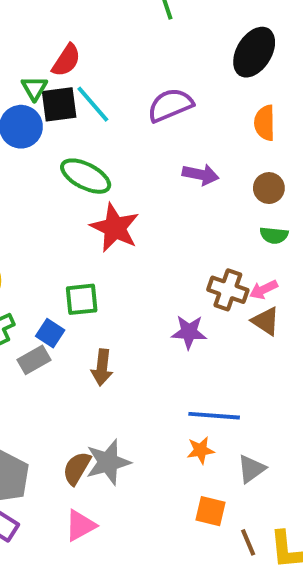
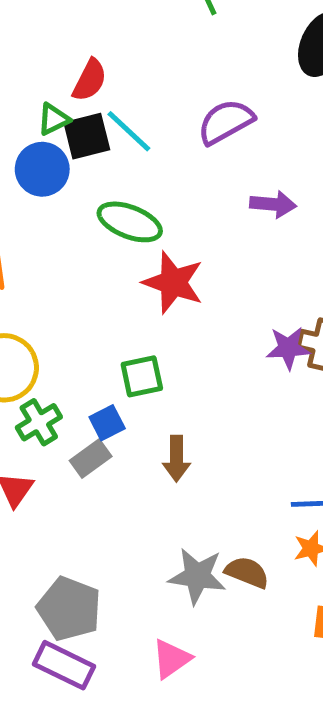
green triangle: (34, 88) -> (54, 119), turned 40
purple star: (189, 332) -> (288, 348), moved
blue square: (50, 333) -> (107, 423), turned 36
gray star: (108, 462) -> (197, 576), turned 30
brown semicircle: (77, 468) -> (247, 572), moved, turned 88

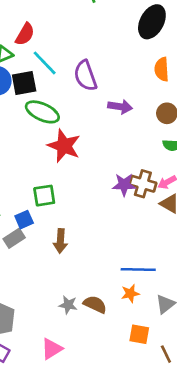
purple semicircle: (226, 122) -> (85, 76), moved, turned -84
black square: (87, 136) -> (24, 83), moved
gray star: (197, 576) -> (68, 305), size x0.6

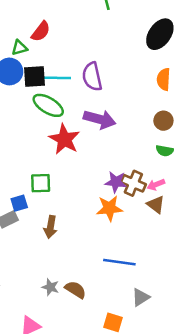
cyan line: (45, 63) -> (57, 78), moved, turned -52
purple arrow: (120, 107) -> (100, 119), moved, size x1.4
orange star: (130, 293) -> (109, 208), moved, size x1.5

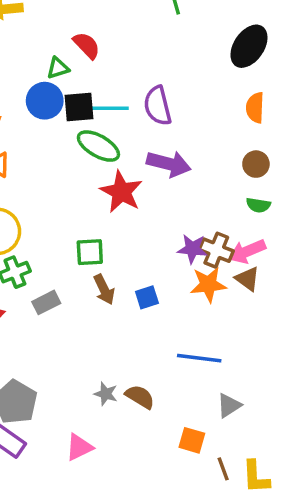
red semicircle: (41, 31) -> (87, 45), turned -80
pink arrow: (156, 185) -> (247, 251), size x1.5
blue square: (19, 203) -> (147, 297), moved
orange star: (109, 208) -> (208, 284), moved
brown arrow: (50, 227) -> (104, 290), moved, turned -35

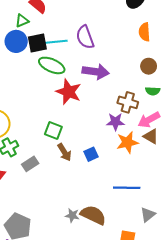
brown cross: (216, 250) -> (128, 102), moved
green square: (90, 252) -> (53, 130), turned 30
brown semicircle: (140, 397) -> (93, 215), size x1.4

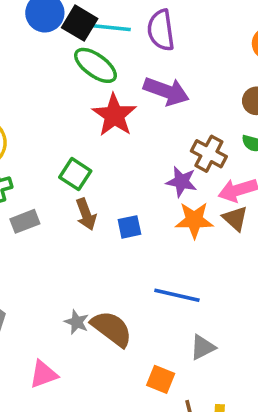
black square: (37, 43) -> (80, 23), turned 30

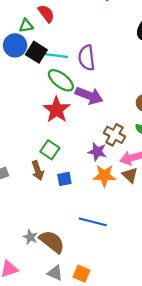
green ellipse: (95, 65) -> (61, 80), moved
green square: (75, 174) -> (50, 150), moved
gray triangle: (203, 347) -> (55, 273), moved, turned 49

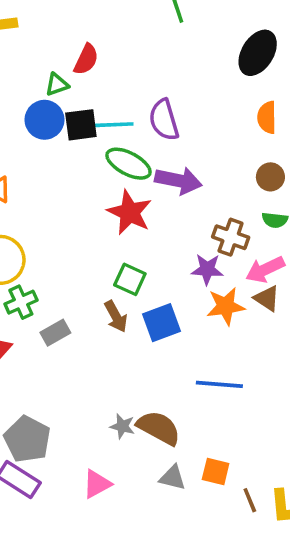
red semicircle: (46, 14) -> (86, 59), turned 72
black square: (36, 52) -> (81, 125), turned -30
blue square: (64, 179) -> (161, 323), size x1.5

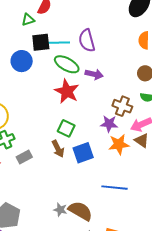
blue circle: (44, 120) -> (22, 61), moved
purple arrow: (178, 181) -> (94, 74), size x0.7

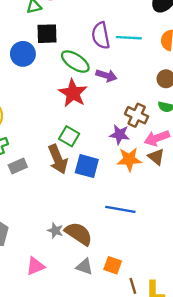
cyan line: (59, 43) -> (129, 38), moved
brown arrow: (58, 149) -> (58, 159), size x1.4
blue square: (83, 153) -> (87, 166), turned 30

